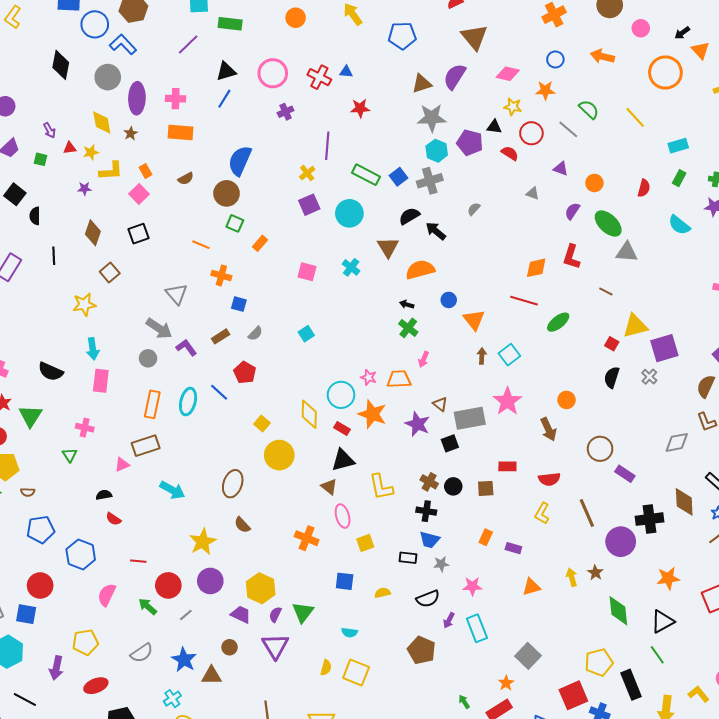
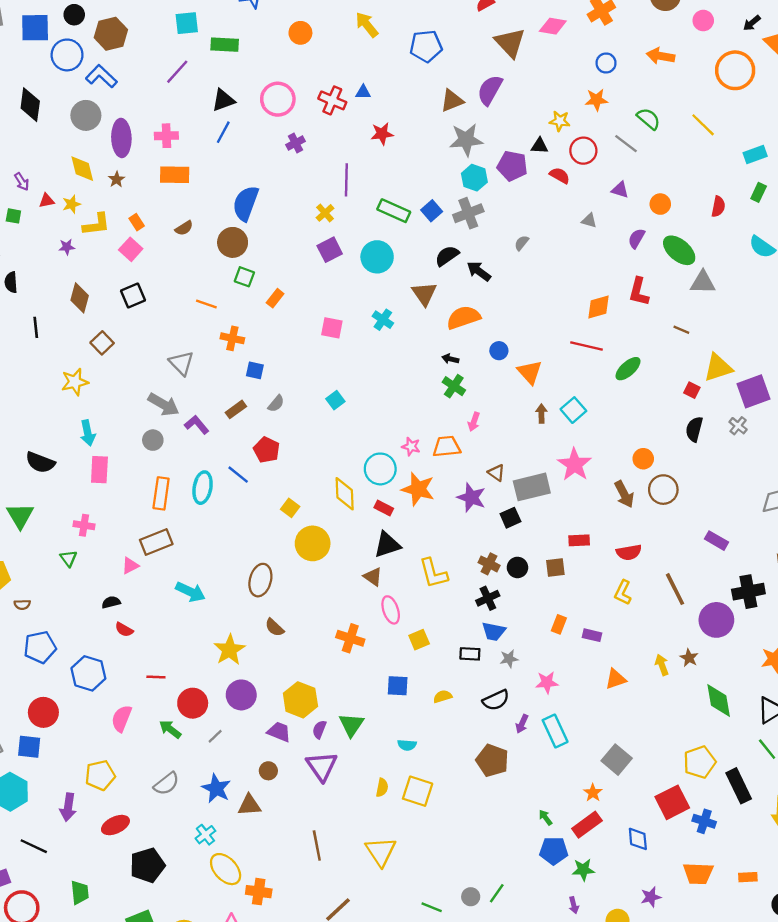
pink diamond: (508, 74) -> (553, 26), moved
brown circle: (600, 449) -> (663, 490), moved
black cross: (426, 511) -> (488, 598), turned -30

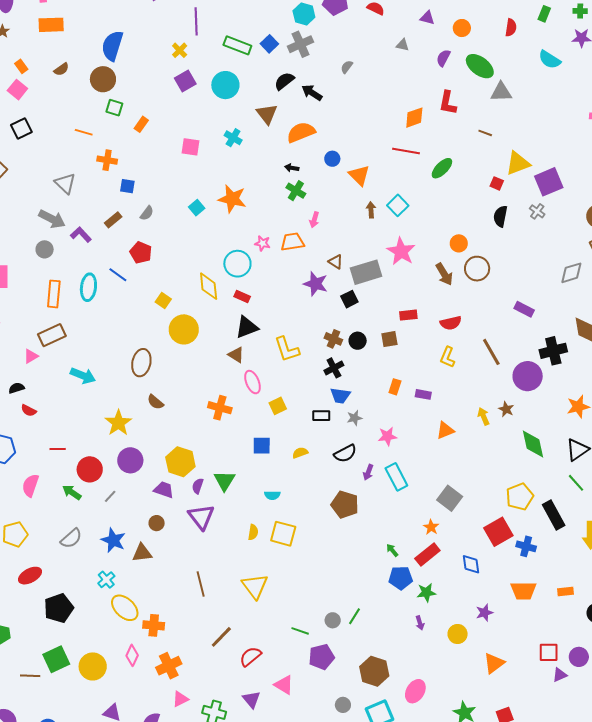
orange star: (418, 489) -> (232, 199), moved

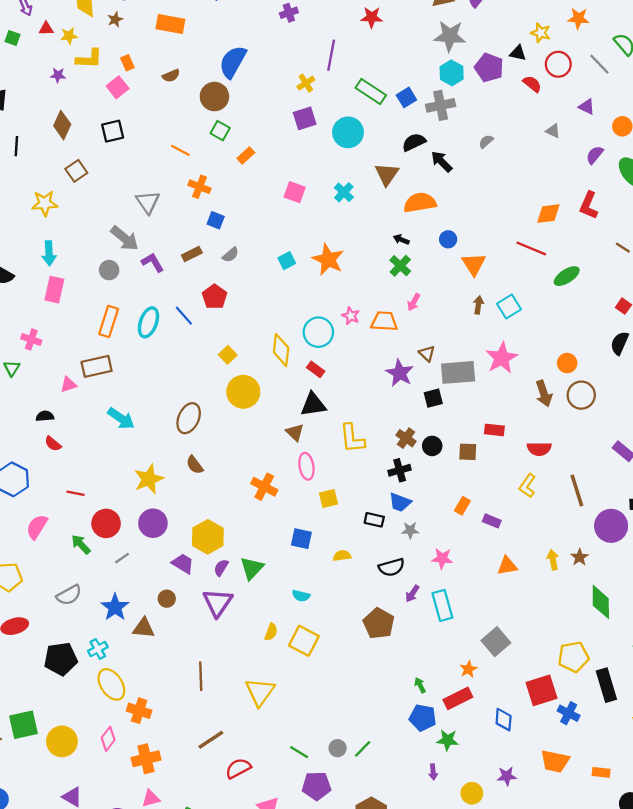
black pentagon: (59, 608) -> (61, 659), moved

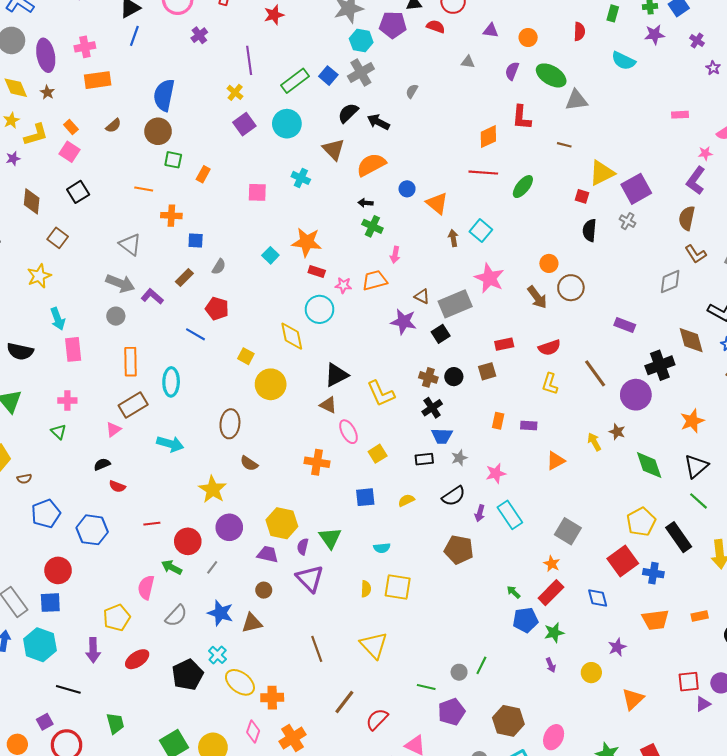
green rectangle: (371, 92) -> (295, 81), turned -52
cyan ellipse: (148, 322) -> (171, 382), moved
red rectangle: (316, 369) -> (317, 271), moved
pink semicircle: (37, 527) -> (146, 587), moved

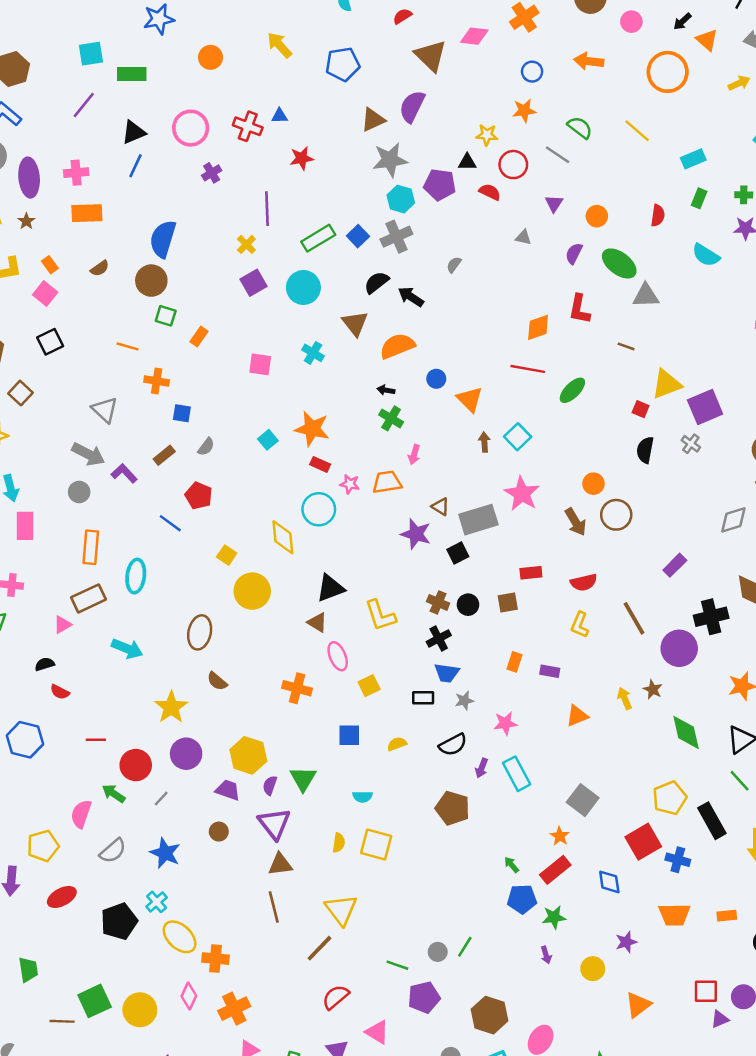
purple triangle: (491, 31) -> (554, 203), turned 49
purple rectangle: (625, 325) -> (675, 565), turned -72
brown triangle: (252, 623) -> (280, 864), moved
brown line: (344, 702) -> (319, 948), moved

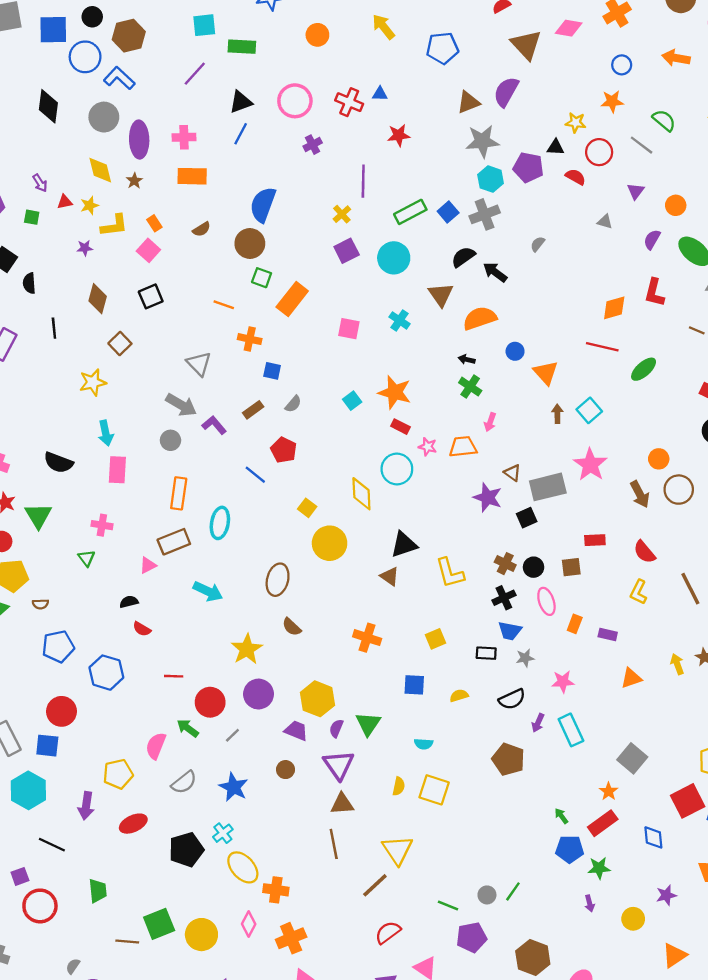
orange rectangle: (199, 336) -> (292, 299), size x1.8
red semicircle: (584, 582) -> (644, 552), turned 60
pink ellipse: (338, 656) -> (546, 601), moved

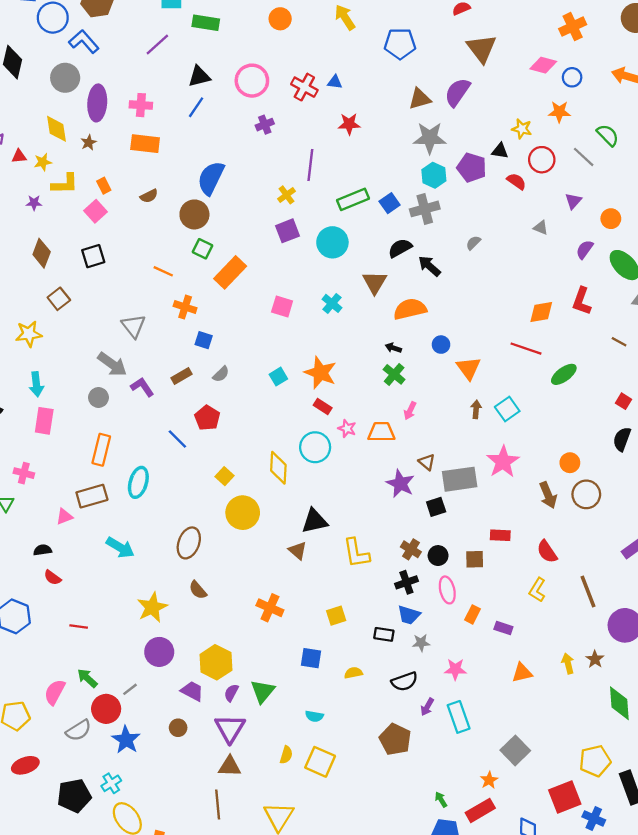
pink diamond: (569, 28) -> (543, 65), moved
red circle: (210, 702) -> (106, 709), moved

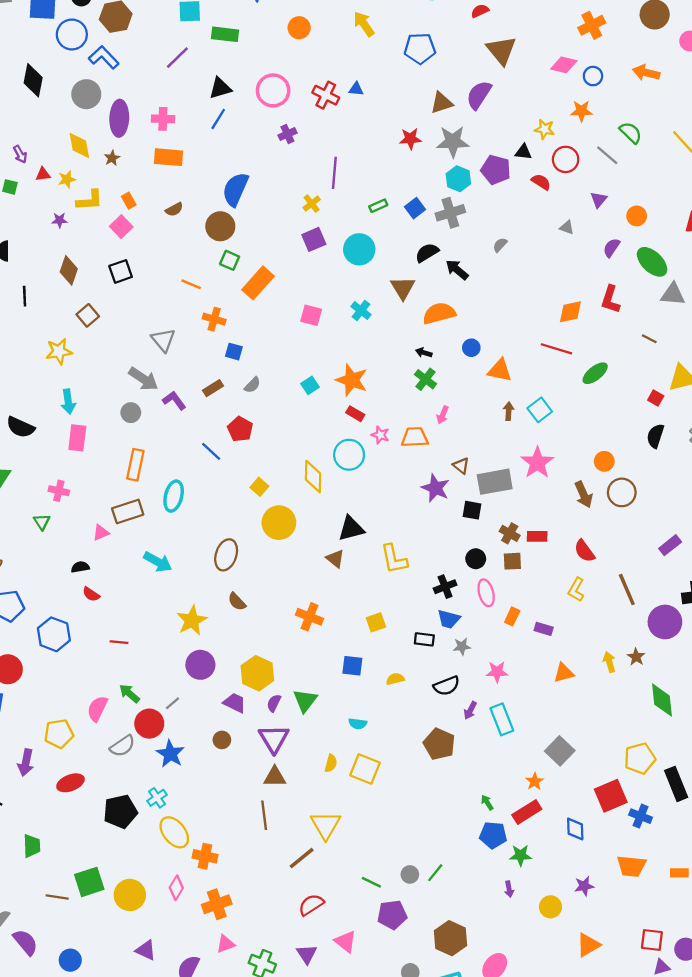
red star: (349, 124) -> (410, 139), moved
green rectangle: (353, 199) -> (378, 206), size x0.6
orange triangle: (469, 368) -> (500, 370), turned -40
black square: (436, 507) -> (472, 510), turned 30
brown cross: (411, 549) -> (510, 533), moved

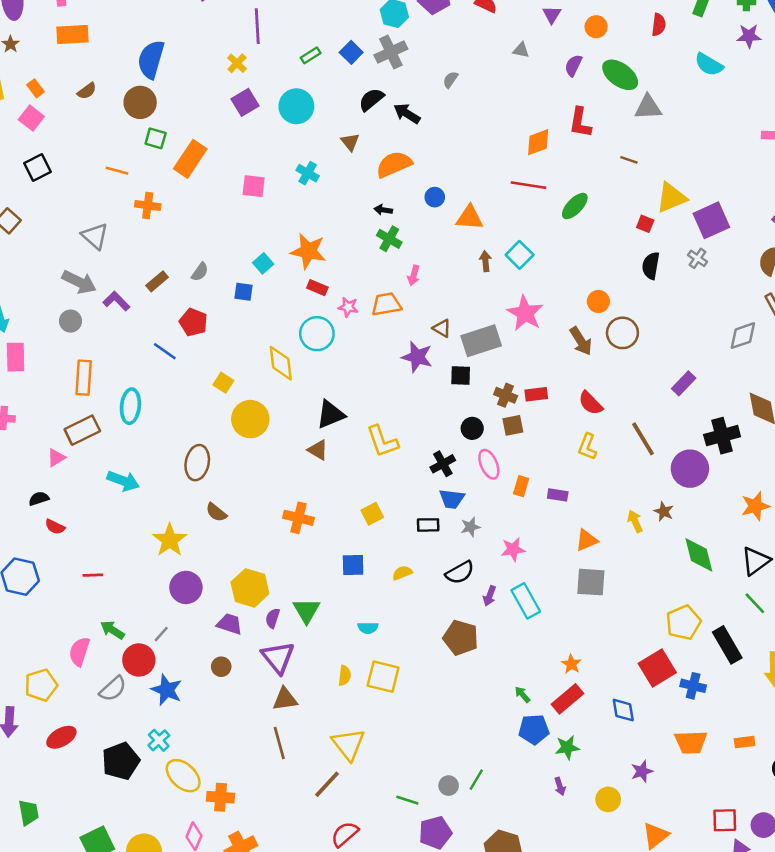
brown triangle: (403, 288) -> (350, 142), size x0.7
blue square: (234, 352) -> (244, 292), moved
gray square: (560, 751) -> (591, 582), moved, turned -32

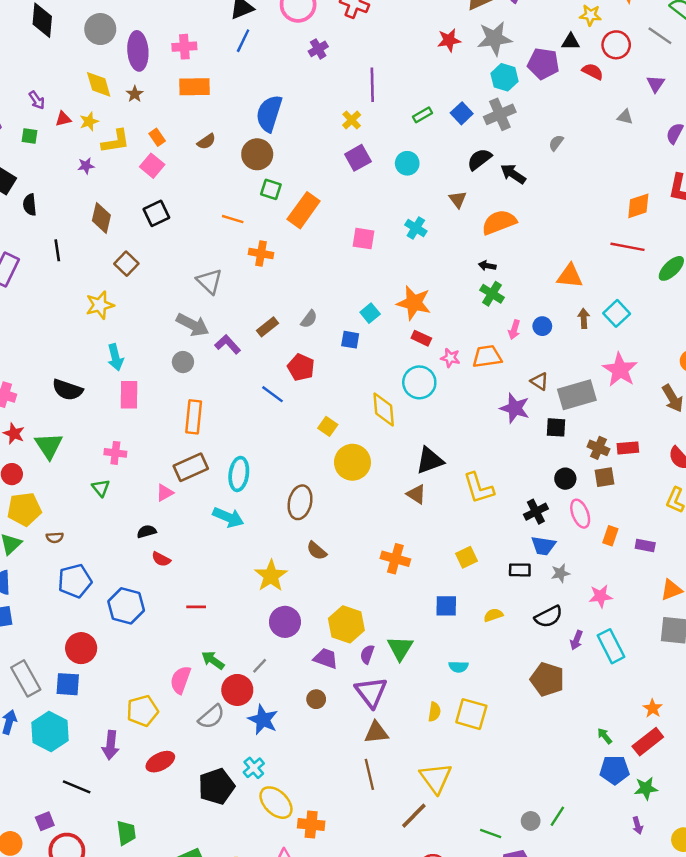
cyan circle: (296, 106) -> (407, 163), size x0.7
blue circle: (435, 197) -> (542, 326), moved
cyan ellipse: (130, 406) -> (239, 474), moved

